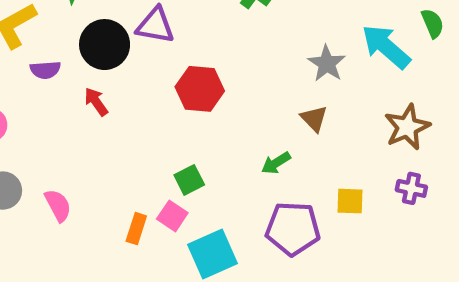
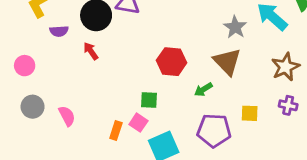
red hexagon: (200, 89) -> (172, 62), moved
brown triangle: (314, 119) -> (227, 62), size x1.6
green square: (189, 180) -> (149, 100), turned 30

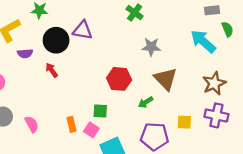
gray star: (235, 27) -> (151, 47), moved, turned -30
purple cross: (288, 105) -> (216, 115), size x1.5
orange rectangle: (116, 130) -> (72, 124), moved, turned -32

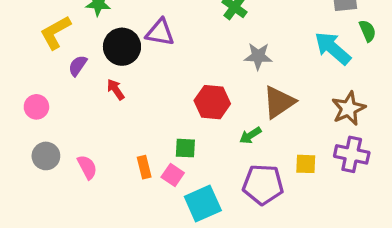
purple semicircle: (25, 54) -> (78, 66), turned 128
brown triangle: (166, 79) -> (279, 102), turned 40

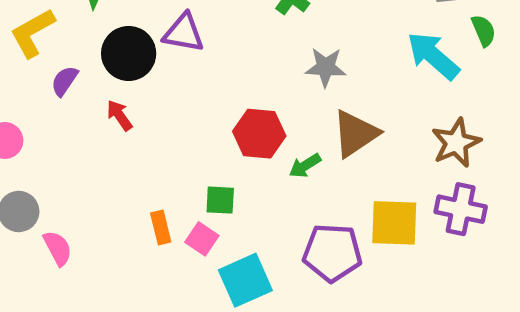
green arrow: (250, 135) -> (305, 166), moved
yellow square: (306, 164) -> (394, 223), size x1.6
pink semicircle: (87, 167) -> (58, 248), moved

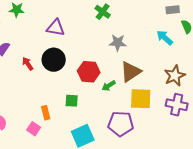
black circle: (129, 53) -> (54, 60), moved
cyan arrow: (433, 56) -> (165, 38), size x0.7
yellow square: (394, 223) -> (141, 99), moved
pink square: (202, 239) -> (34, 129), moved

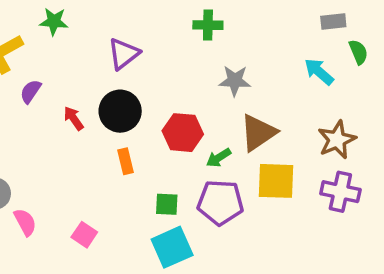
green cross: (103, 12) -> (208, 25), turned -35
purple triangle: (56, 28) -> (124, 54), turned -48
green square: (72, 101) -> (167, 204), moved
orange rectangle: (46, 113) -> (125, 161), moved
purple pentagon: (121, 124) -> (220, 202), moved

